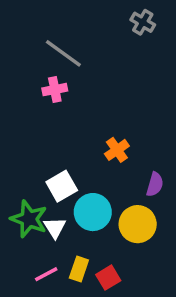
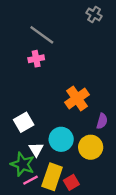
orange cross: (117, 150) -> (77, 98), size x1.5
white square: (62, 186) -> (24, 122), moved
green star: (29, 219) -> (23, 164), moved
yellow rectangle: (79, 269) -> (52, 177), size x1.6

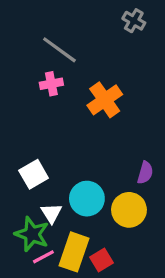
orange cross: (77, 98) -> (105, 100), moved

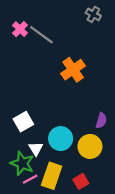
pink cross: (51, 84) -> (20, 29), moved, turned -35
red square: (101, 260) -> (81, 181), moved

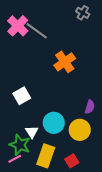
pink cross: (20, 29) -> (18, 26), size x1.5
white square: (23, 122) -> (22, 96), moved
pink line: (30, 179) -> (15, 159), moved

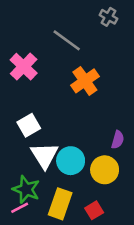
pink cross: (18, 26) -> (24, 67), moved
gray line: (37, 31) -> (67, 40), moved
white triangle: (32, 132) -> (44, 155), moved, size x1.6

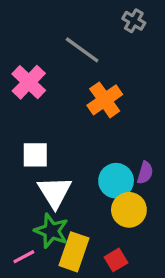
white square: (29, 125) -> (35, 155), turned 30
cyan circle: (71, 161) -> (116, 181), moved
green star: (26, 189) -> (51, 231), moved

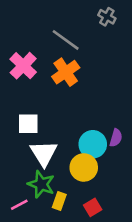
orange cross: (105, 100) -> (66, 72), moved
yellow circle: (129, 210) -> (84, 167), moved
yellow rectangle: (74, 252) -> (59, 201), size x0.6

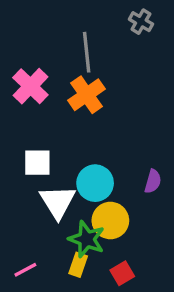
gray line: (66, 40) -> (87, 52), turned 48
cyan circle: (93, 144) -> (95, 183), moved
green star: (41, 184) -> (87, 239), moved

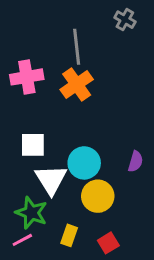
pink cross: (30, 86) -> (27, 77), turned 36
green star: (87, 239) -> (31, 213), moved

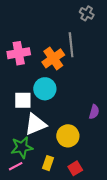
gray line: (77, 47) -> (71, 45), moved
cyan circle: (84, 163) -> (45, 89), moved
white triangle: (51, 180) -> (35, 124), turned 40
green star: (31, 213) -> (22, 147), turned -30

